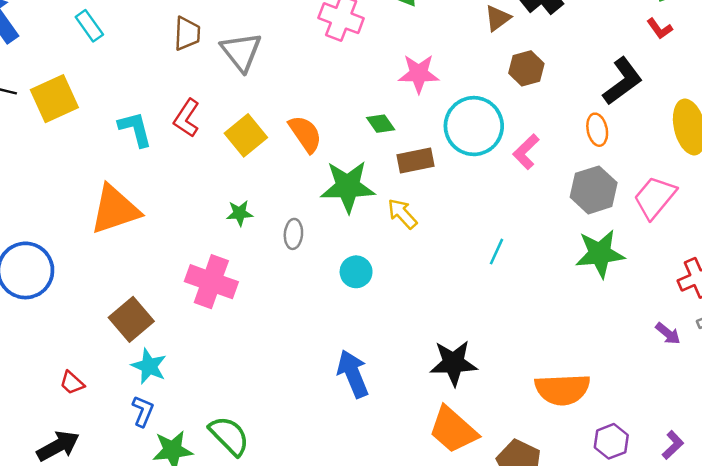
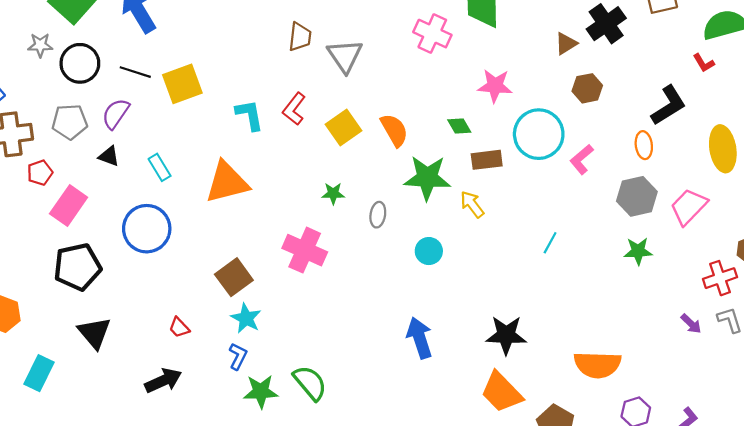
cyan rectangle: (89, 26) -> (160, 167), moved
green star: (600, 254) -> (638, 251), size x0.7

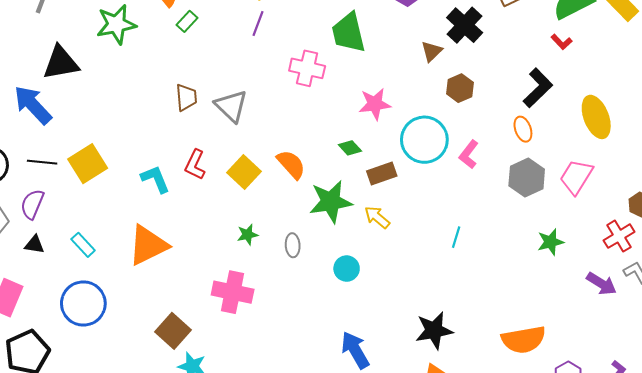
green star: (638, 251) -> (551, 242), moved
purple arrow: (691, 324) -> (601, 284), size x1.4

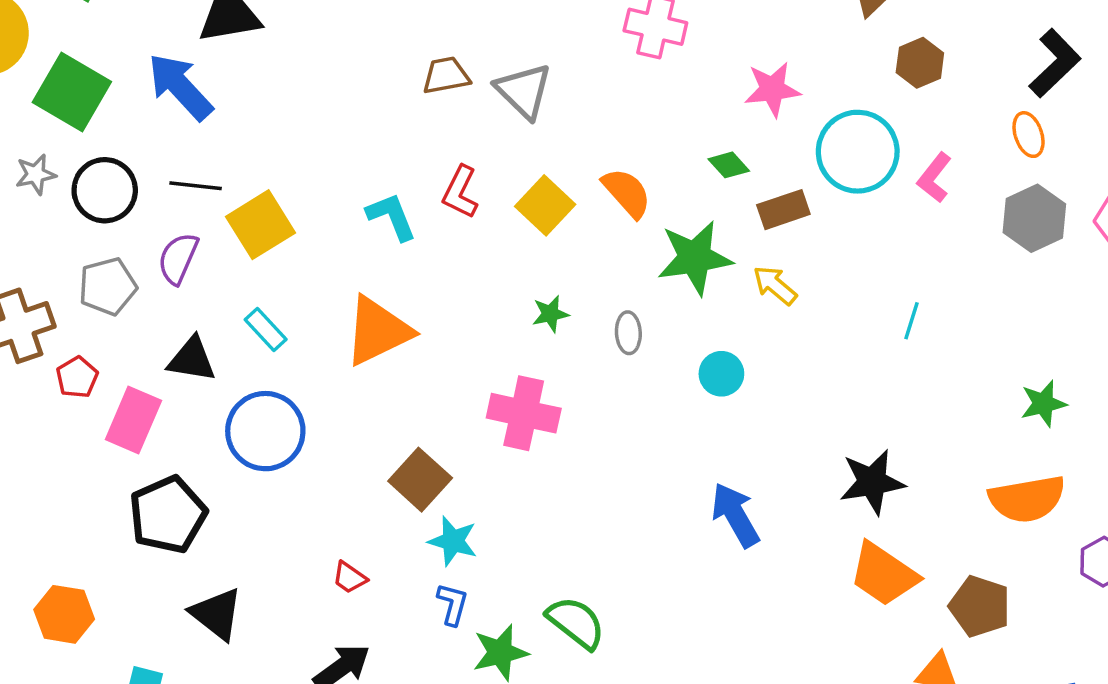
brown trapezoid: (186, 97) -> (446, 75), turned -96
yellow square: (88, 164) -> (261, 225), moved
green star: (551, 242) -> (1043, 404), moved
black triangle: (35, 244) -> (192, 359), moved, size x1.4

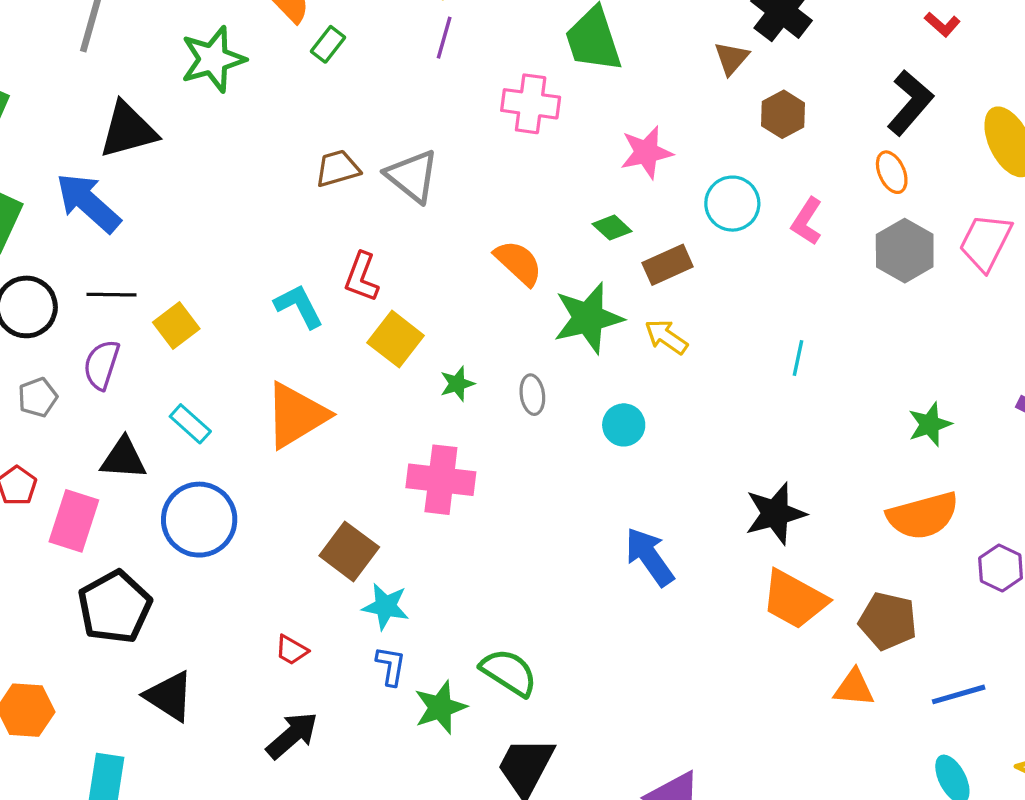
cyan circle: (858, 152) -> (732, 204), size x0.7
yellow square: (545, 205) -> (396, 339), moved
yellow square: (261, 225) -> (176, 326), size x0.7
gray pentagon: (108, 286) -> (38, 397), size x0.7

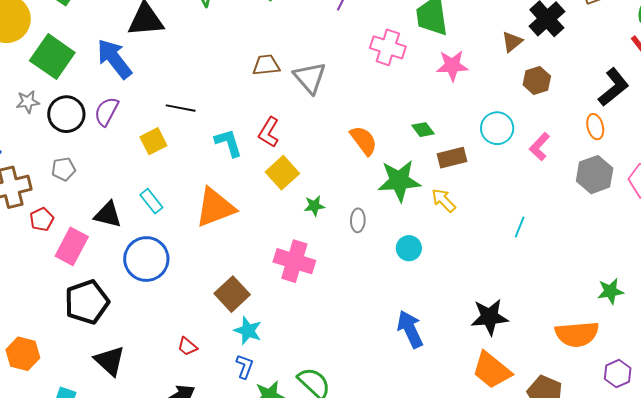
pink star: (646, 152) -> (452, 66), moved
black line: (111, 295) -> (181, 108), moved
purple semicircle: (102, 365) -> (106, 112), moved
green star: (930, 424) -> (610, 291), moved

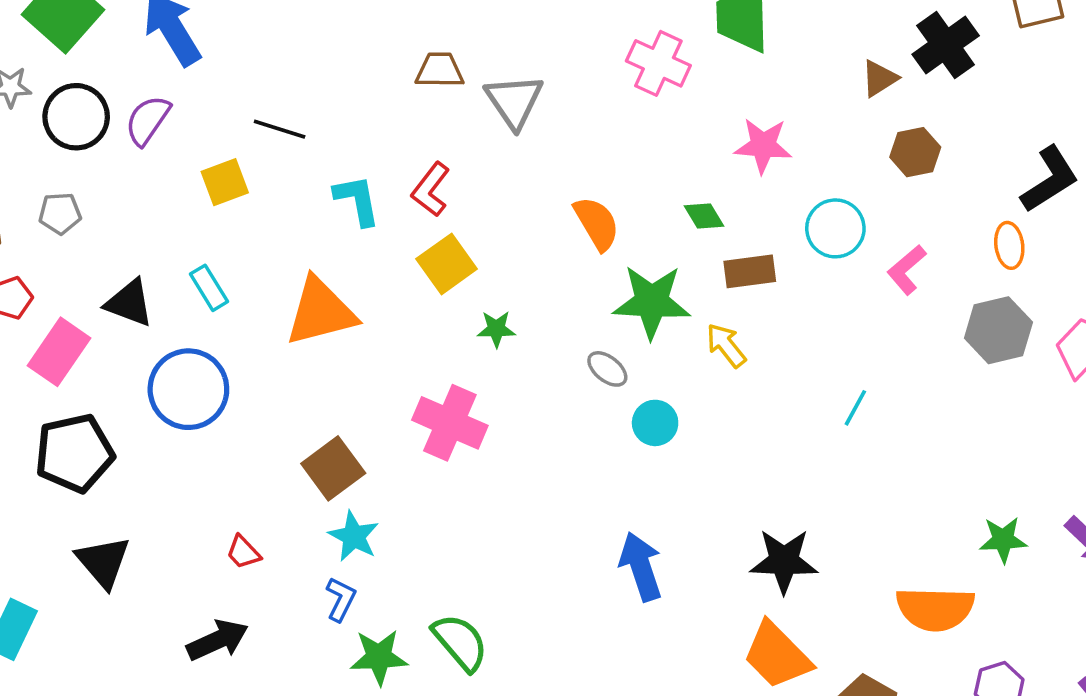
pink star: (452, 66) -> (763, 146), moved
gray ellipse: (358, 220) -> (607, 369), moved, turned -60

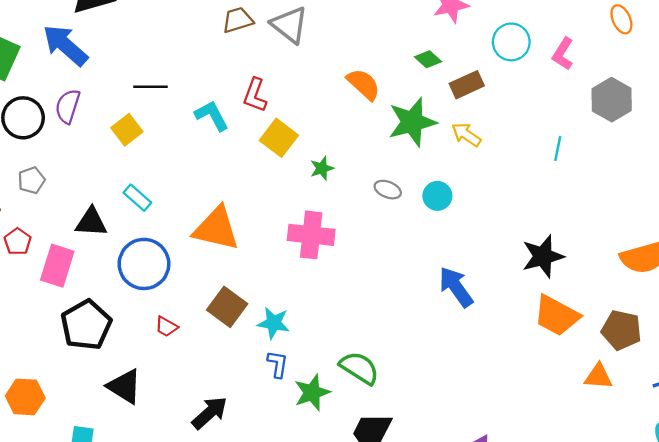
orange triangle: (321, 312) -> (216, 229), moved, turned 45
gray hexagon: (998, 330) -> (612, 100), moved
gray ellipse: (607, 369) -> (388, 190), moved
brown square: (333, 468) -> (227, 307), moved
red trapezoid: (243, 552) -> (166, 327), moved

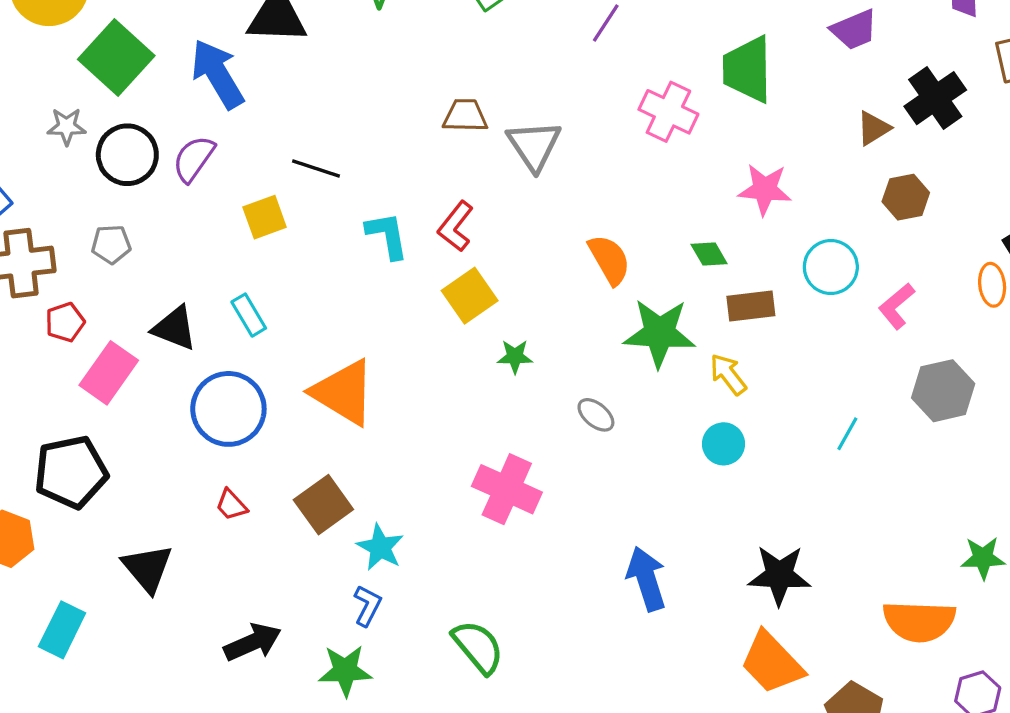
cyan circle: (437, 196) -> (724, 444), moved
pink cross: (311, 235) -> (507, 489), moved
black pentagon: (86, 325) -> (71, 472), moved
green star: (312, 392) -> (345, 671), moved

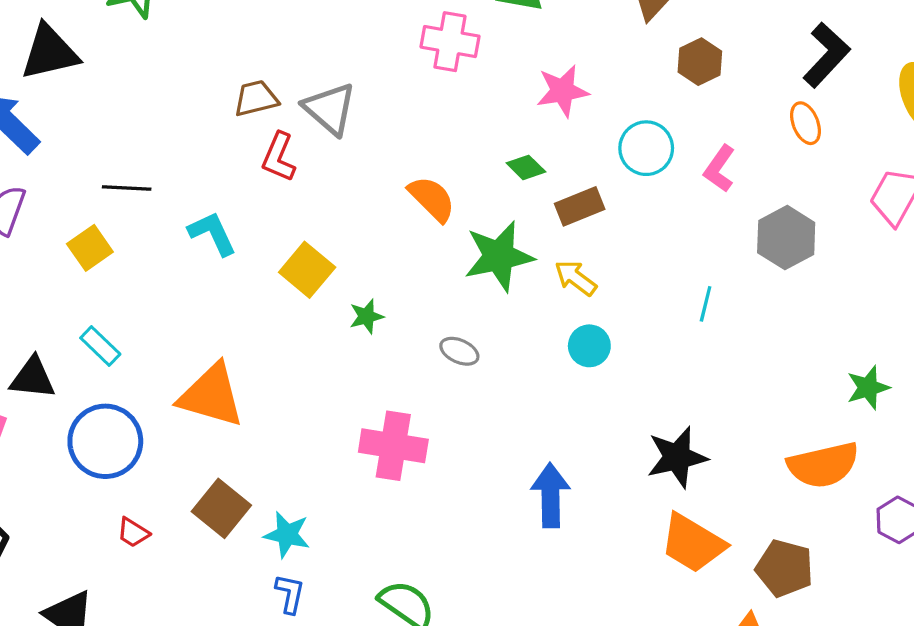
red L-shape: (456, 226) -> (279, 157), moved
blue arrow: (646, 579) -> (551, 495), turned 32

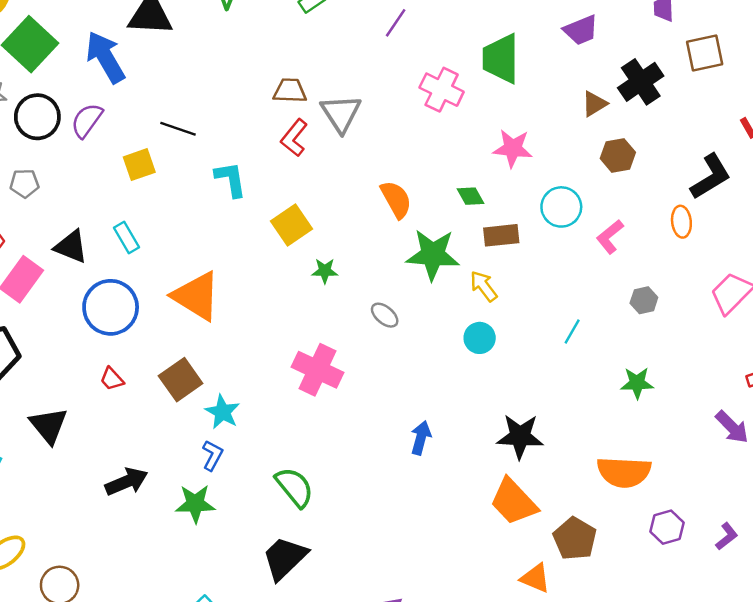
gray hexagon: (786, 238) -> (644, 300), size x0.6
green star: (868, 388) -> (637, 383), moved
blue arrow: (551, 495) -> (421, 438), size x0.7

